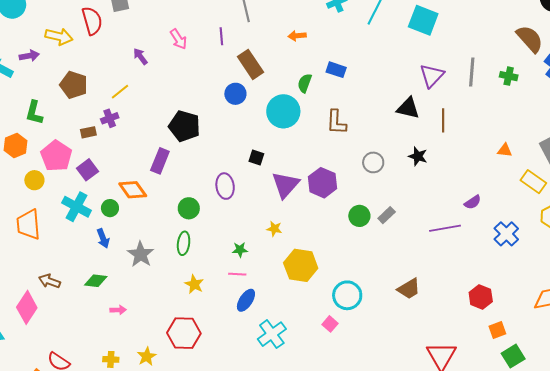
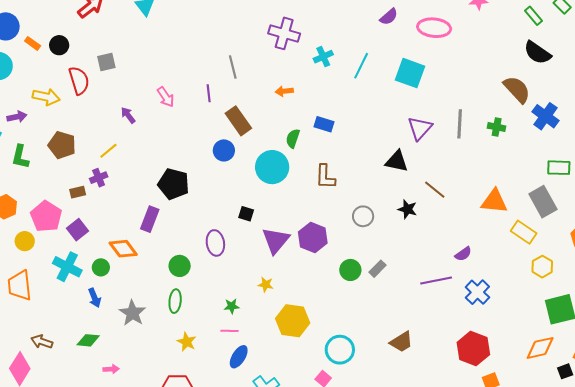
green L-shape: (34, 113) -> (20, 157), moved
brown line: (443, 120) -> (435, 190), moved, turned -50
orange triangle: (505, 150) -> (494, 201), size x1.8
blue cross: (506, 234) -> (477, 292), moved
red hexagon: (481, 297) -> (473, 349), size x1.4

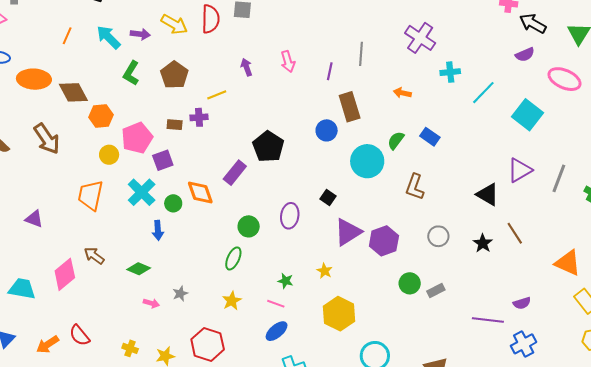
gray star: (132, 313) -> (180, 294), moved, size x0.6

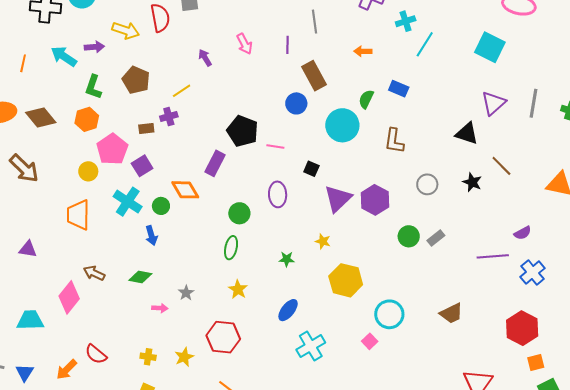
cyan line: (483, 93) -> (425, 44), moved
orange hexagon: (101, 116) -> (87, 119), moved
pink line: (276, 304) -> (275, 147), moved

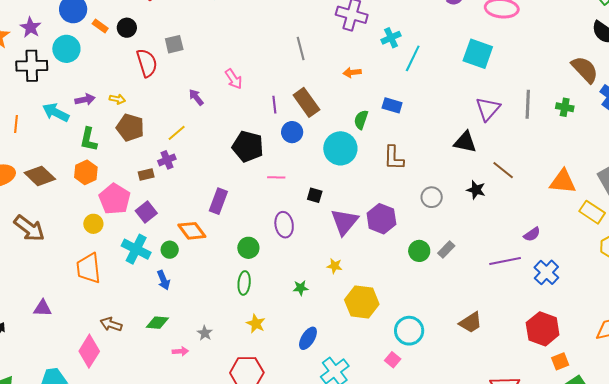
yellow arrow: (126, 30) -> (117, 99), moved, size x0.6
purple line: (288, 45) -> (274, 105), moved
black pentagon: (243, 131) -> (248, 147), moved

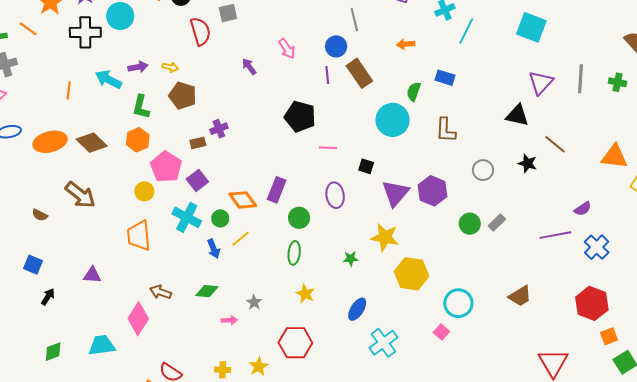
blue circle: (292, 132) -> (336, 46), moved
yellow line: (177, 133) -> (240, 239), moved
purple rectangle: (218, 201) -> (277, 190), moved
yellow star: (335, 266) -> (385, 237), size x1.8

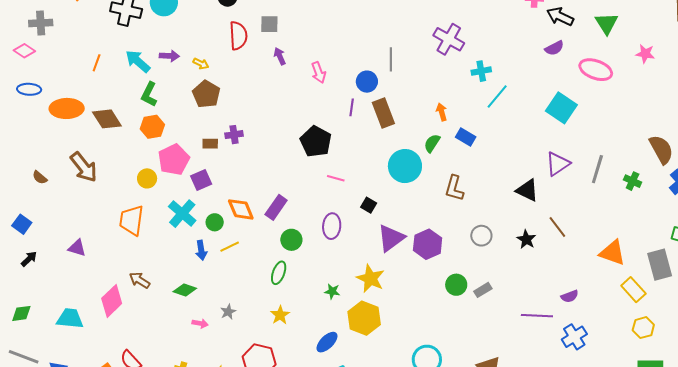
orange arrow: (406, 44) -> (442, 112), moved, turned 66
purple arrow: (249, 67) -> (280, 56), moved
green L-shape: (141, 107) -> (149, 94), moved
yellow hexagon: (412, 274) -> (364, 318), moved

